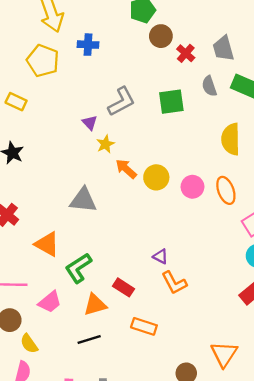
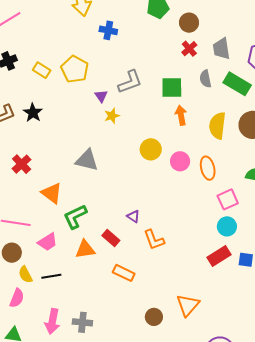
brown circle: (161, 36) -> (189, 23), moved
yellow pentagon: (43, 61) -> (75, 69), moved
orange arrow: (126, 169) -> (181, 115), moved, turned 30
purple triangle: (161, 256) -> (133, 216), moved
black line: (89, 340) -> (51, 276), moved

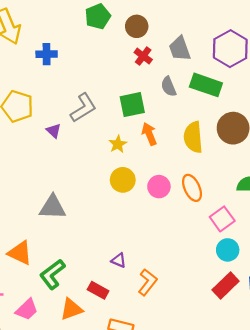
yellow star: (112, 116) -> (118, 144), moved
orange L-shape: (154, 240) -> (148, 282), turned -110

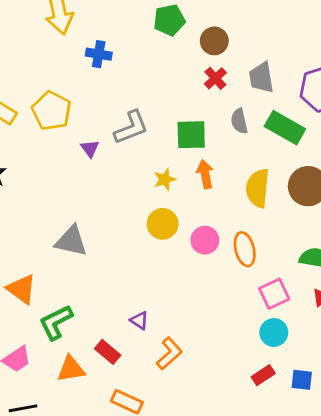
red rectangle: (226, 285) -> (263, 375), size x0.7

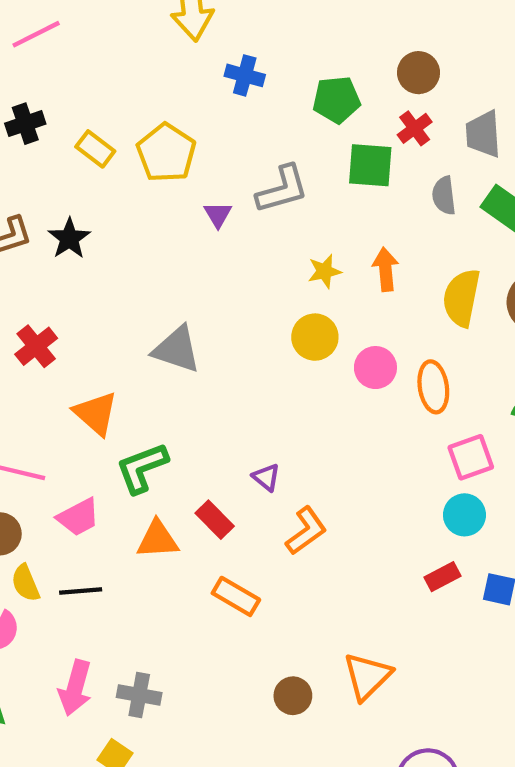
green pentagon: (169, 20) -> (337, 100), moved
green square: (191, 135) -> (370, 165), moved

